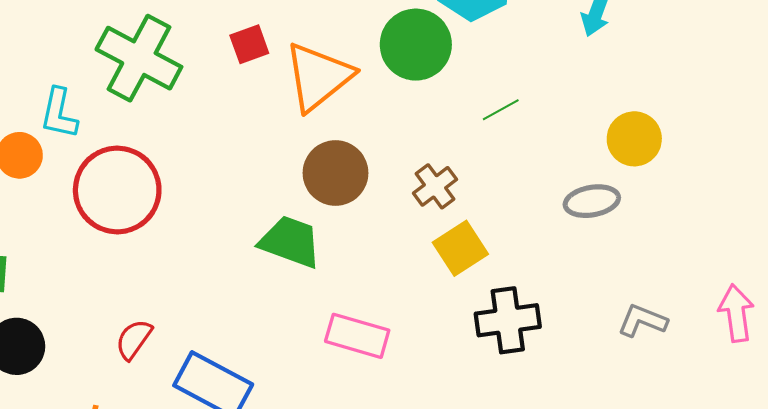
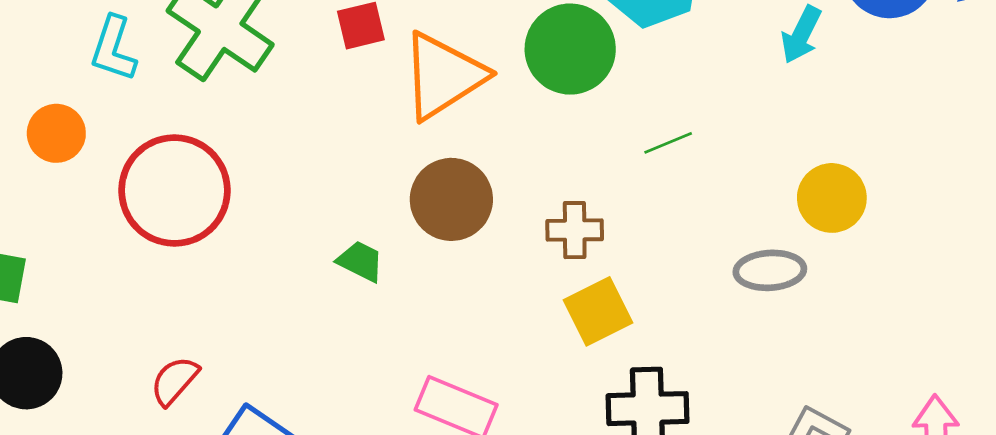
cyan L-shape: (59, 113) -> (113, 49), moved
brown cross: (435, 186) -> (575, 230), turned 30
green trapezoid: (290, 242) -> (360, 261), moved, size x0.6

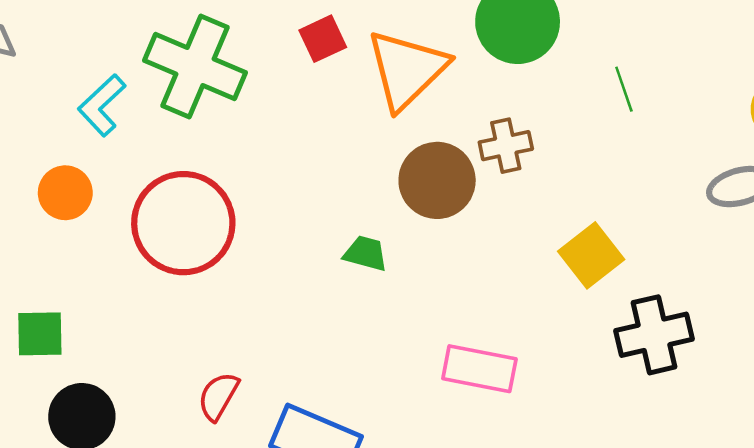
cyan L-shape: (113, 49) -> (102, 105), turned 40
green line: (668, 143) -> (624, 89), turned -75
brown cross: (575, 230) -> (506, 146), moved

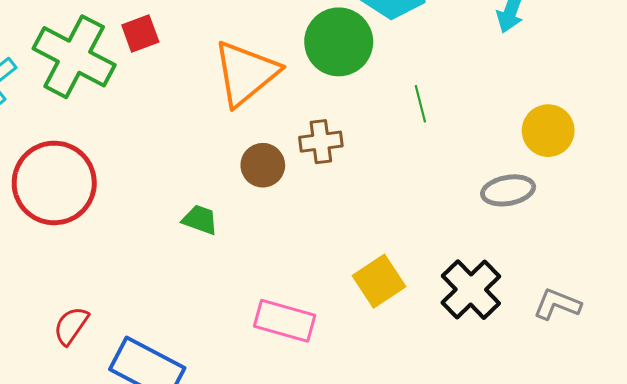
red square: (323, 39) -> (140, 33), moved
brown circle: (437, 180) -> (263, 165), size x0.7
yellow square: (591, 255) -> (379, 281), moved
black cross: (654, 335) -> (471, 290), moved, turned -36

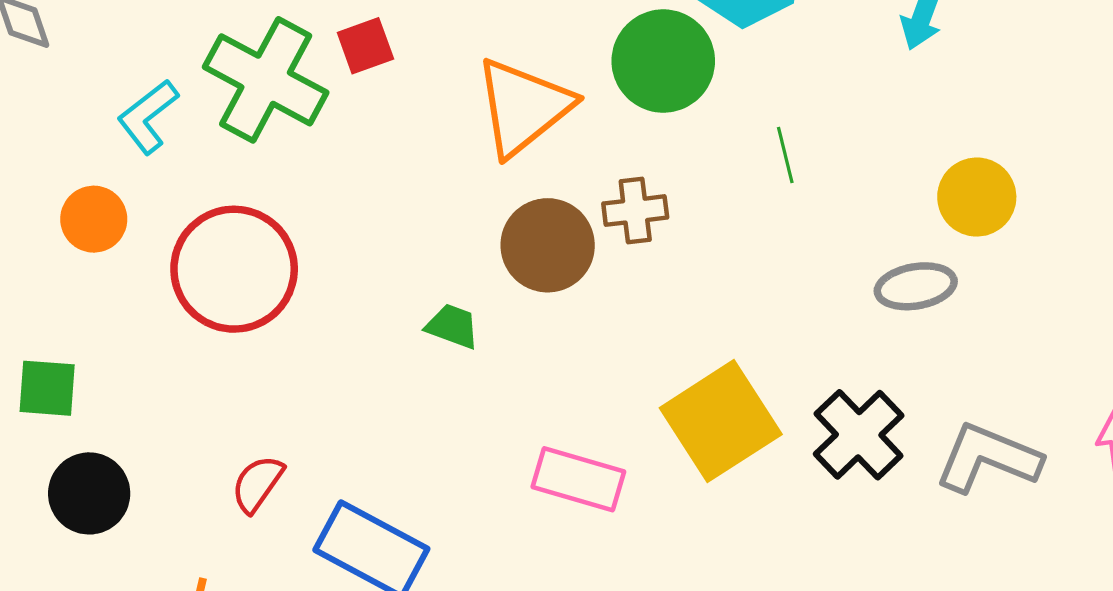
brown circle: (263, 165) -> (548, 245), size x1.4
yellow square: (379, 281) -> (721, 421), size x1.5
gray L-shape: (557, 304) -> (988, 458), size x1.5

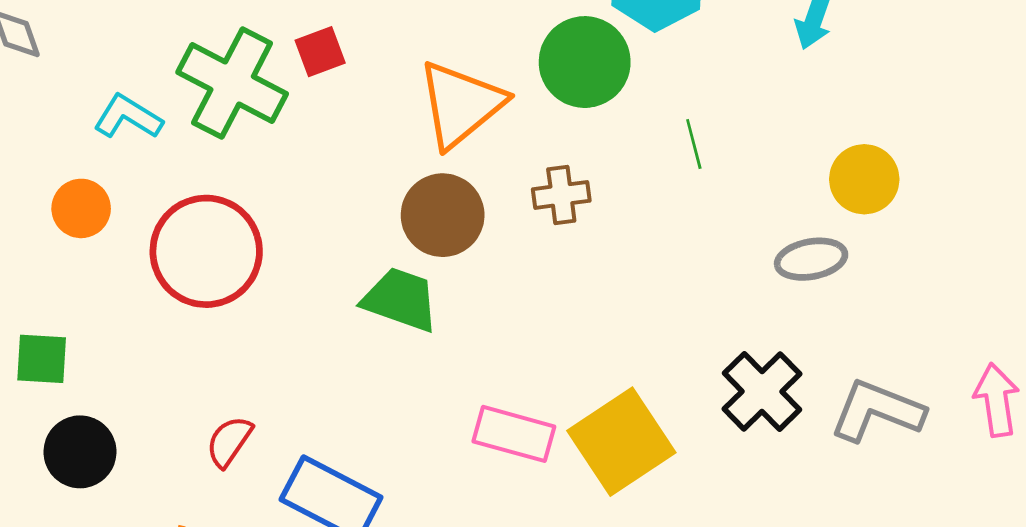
cyan L-shape: (148, 117) -> (128, 117), turned 70
brown circle: (548, 245) -> (443, 215), moved
green trapezoid: (453, 326) -> (401, 300), size x1.6
yellow square: (721, 421) -> (621, 442), moved

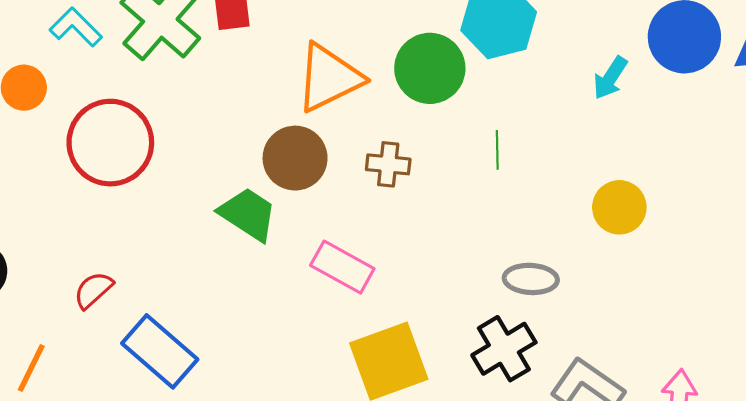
gray ellipse: (811, 259) -> (531, 279), moved
pink rectangle: (514, 434) -> (342, 267), moved

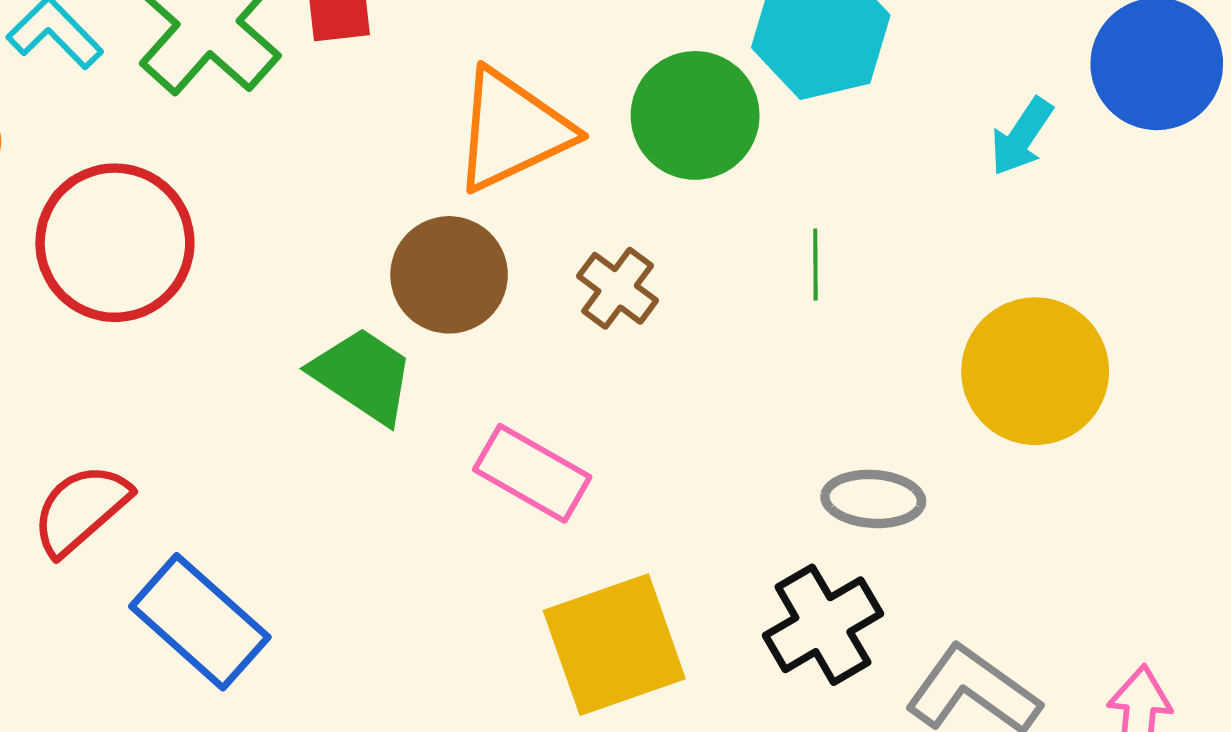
brown cross: (388, 164) -> (618, 288), turned 30
yellow circle: (619, 207) -> (1035, 371), size x1.5
red semicircle: (93, 290) -> (81, 509), size x1.4

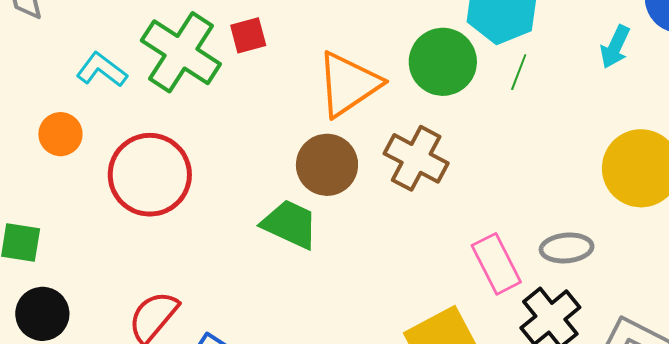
green line: (815, 265) -> (519, 72), moved, turned 30
brown cross: (618, 288) -> (416, 158), size x1.5
pink rectangle: (532, 473) -> (496, 264), moved, turned 42

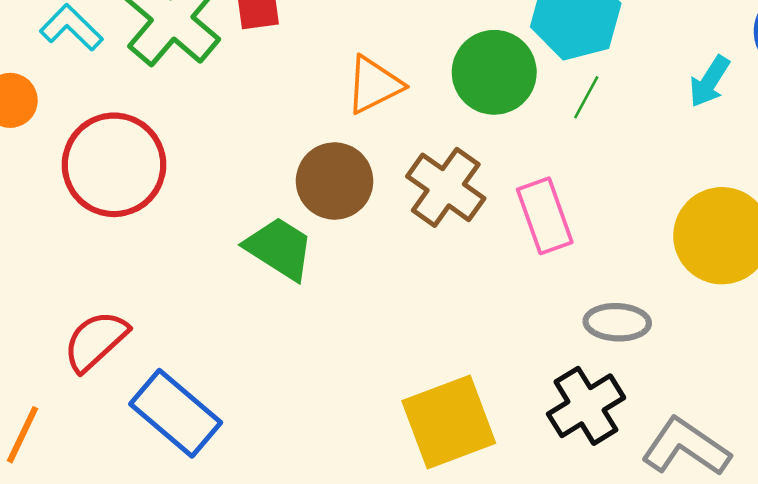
orange triangle: (348, 84) -> (374, 85), size x0.7
pink rectangle: (496, 264) -> (545, 216), moved

